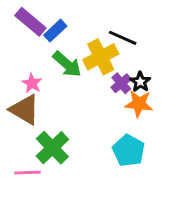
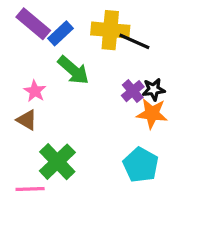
yellow cross: (101, 57) -> (110, 30), moved, turned 32
black star: (140, 82) -> (154, 89), turned 30
brown triangle: (25, 110) -> (27, 120), size x0.6

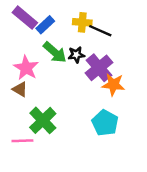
yellow cross: (110, 30) -> (82, 22), size x0.7
black star: (154, 89) -> (76, 55), moved
pink star: (35, 91) -> (26, 68), size x1.5
purple cross: (133, 91) -> (99, 68), size x1.6

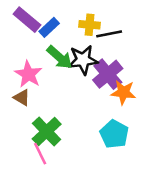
black line: (100, 31) -> (109, 34), turned -35
black star: (76, 55) -> (83, 60), size x1.6
pink line: (22, 141) -> (40, 154), moved, turned 66

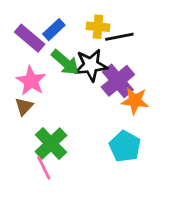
purple rectangle: (27, 20) -> (30, 38), moved
brown triangle: (22, 98) -> (24, 106), turned 42

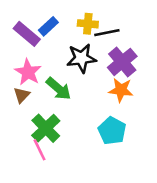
green arrow: (65, 62) -> (59, 89), moved
purple cross: (118, 81) -> (122, 62), moved

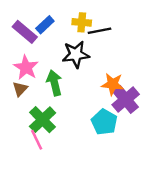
purple cross: (122, 62) -> (126, 99), moved
green arrow: (59, 89) -> (54, 83), turned -145

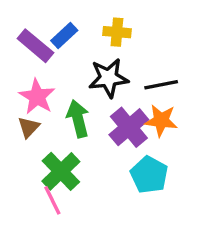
black line: (99, 31) -> (161, 85), moved
purple cross: (126, 99) -> (129, 127), moved

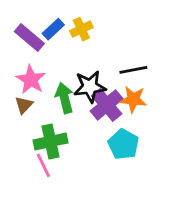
yellow cross: (117, 32) -> (81, 29), moved, turned -30
black star: (108, 78) -> (90, 87), moved
green cross: (61, 171) -> (50, 141), turned 32

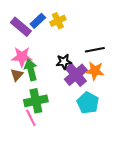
pink star: (31, 80) -> (22, 57), turned -30
black star: (90, 87) -> (64, 62), size x0.7
green arrow: (64, 98) -> (31, 70), moved

